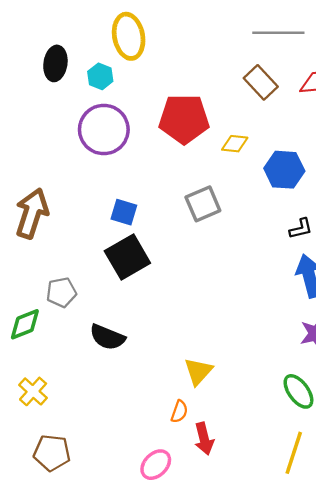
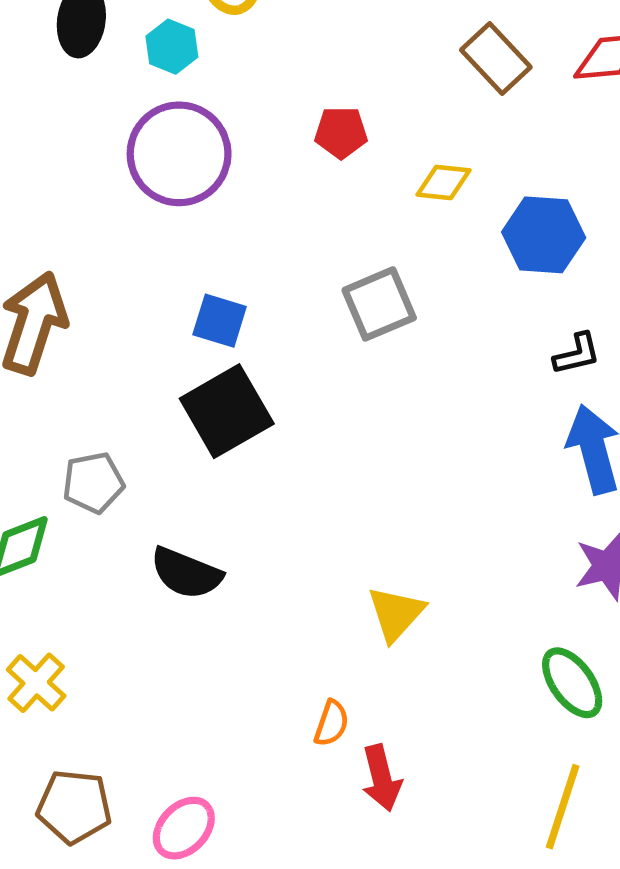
red pentagon: (184, 119) -> (341, 132), size x0.5
yellow triangle: (198, 371) -> (396, 614), moved
pink ellipse: (156, 465) -> (184, 828), moved

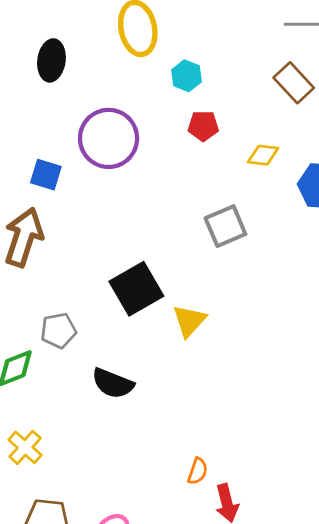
cyan hexagon: (172, 47) -> (187, 76), moved
blue square: (220, 321) -> (46, 175), moved
yellow triangle: (396, 614) -> (189, 321), moved

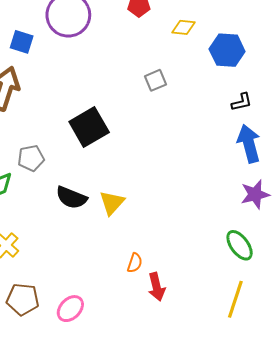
gray square: (225, 226) -> (155, 80), size x0.7
yellow triangle: (189, 321) -> (112, 203), moved

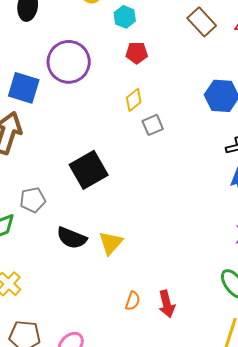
yellow diamond: (183, 27) -> (134, 100), moved, turned -45
blue square: (22, 42) -> (24, 88), size x1.4
red arrow: (157, 287) -> (167, 304), moved

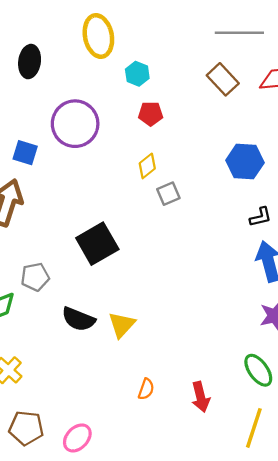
blue square: (24, 88) -> (25, 153), size x0.7
red arrow: (167, 304) -> (201, 397), moved

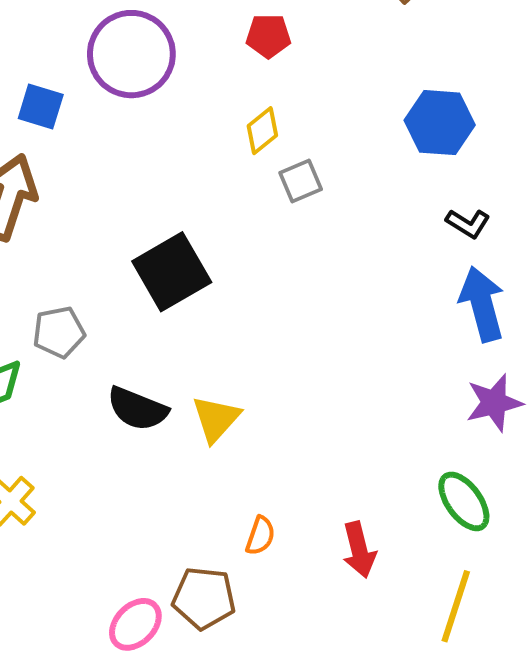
black L-shape: (261, 217) -> (468, 223), turned 45
brown pentagon: (26, 428) -> (204, 598), moved

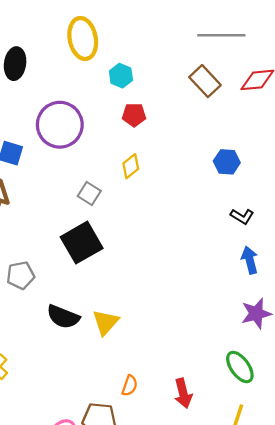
blue hexagon: (440, 123) -> (227, 162), size x0.7
gray square: (301, 181) -> (89, 193), moved, turned -35
blue arrow: (482, 304) -> (250, 260), size x0.7

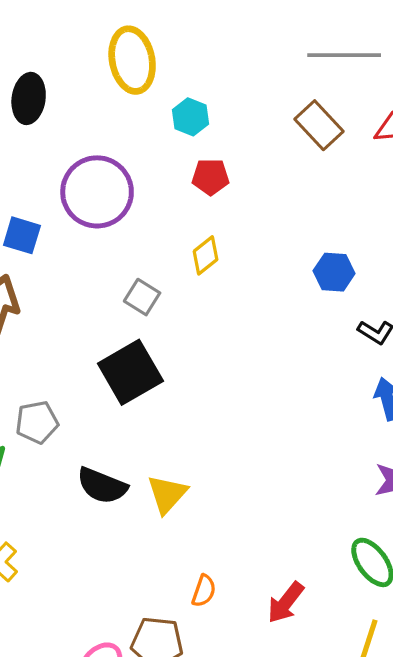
blue hexagon: (227, 162) -> (334, 272), moved
red arrow: (183, 393) -> (286, 603), turned 52

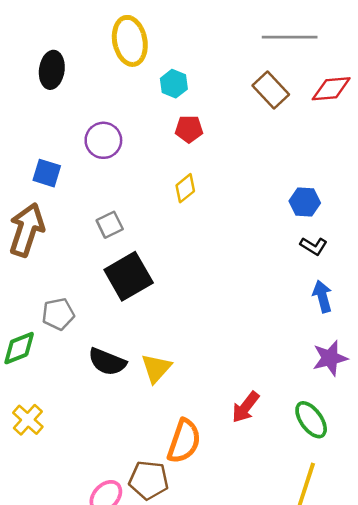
purple circle: (97, 192) -> (103, 140), size x0.7
blue hexagon: (334, 272) -> (305, 202), moved
gray square: (142, 297) -> (110, 225), moved, turned 32
orange semicircle: (204, 591) -> (184, 441), size x1.8
red arrow: (286, 603) -> (246, 407), moved

